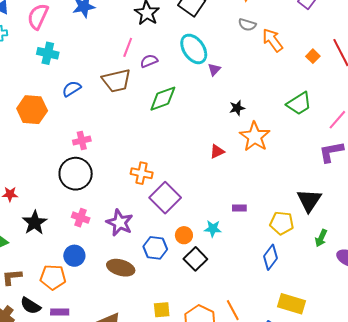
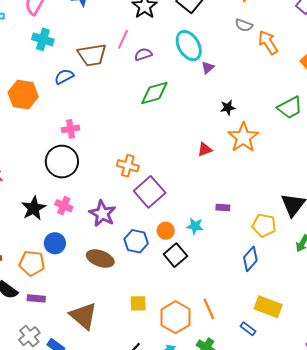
brown trapezoid: (116, 81) -> (92, 55), moved
black star: (35, 223) -> (34, 208), moved

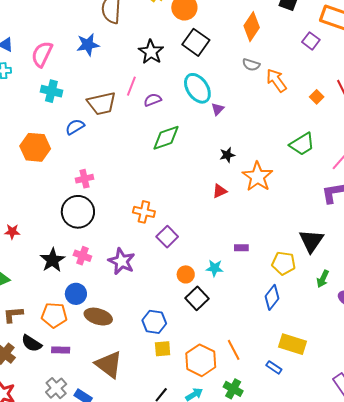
black star: (228, 108) -> (227, 155), moved
purple square: (150, 192) -> (167, 237), size x0.7
blue hexagon: (136, 241) -> (154, 322), moved
brown ellipse: (100, 258) -> (98, 317), moved

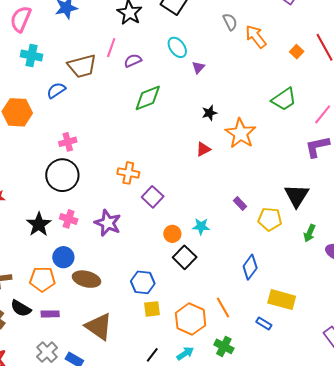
gray semicircle: (251, 65) -> (230, 22), turned -132
cyan ellipse: (197, 88) -> (177, 47), size x0.7
purple rectangle: (241, 248) -> (240, 204), moved, turned 48
blue diamond: (272, 297) -> (250, 267), moved

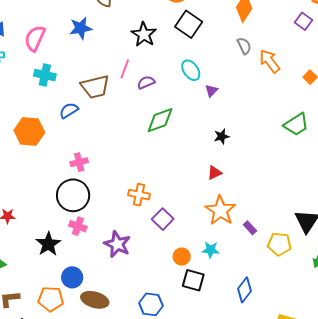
orange star: (241, 133) -> (220, 210), moved
pink cross: (69, 219) -> (78, 226), moved
black square: (185, 257) -> (193, 280), turned -30
blue diamond: (250, 267) -> (245, 290), moved

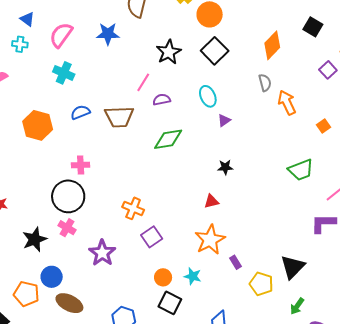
brown trapezoid: (95, 87) -> (119, 117), moved

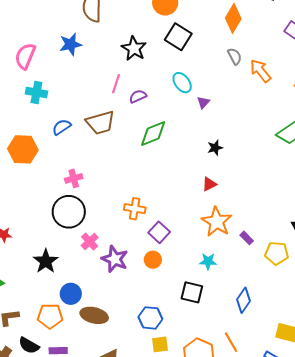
pink cross: (67, 228) -> (90, 242), moved, turned 30
orange circle: (163, 277) -> (153, 260), moved

